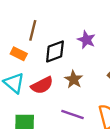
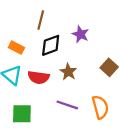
brown line: (33, 30) -> (41, 20), moved
red semicircle: (42, 85) -> (39, 77), turned 35

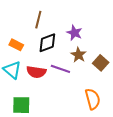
brown star: (68, 72) -> (79, 55), moved
purple line: (67, 105) -> (60, 69), moved

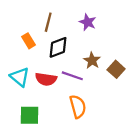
purple star: (74, 33) -> (88, 22), moved
orange rectangle: (16, 45) -> (28, 41), moved, turned 32
orange semicircle: (93, 99) -> (78, 107), moved

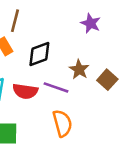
brown line: (48, 22) -> (15, 21), moved
purple star: (88, 22) -> (91, 23), moved

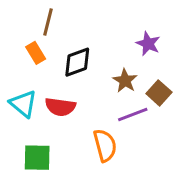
purple star: (91, 23) -> (148, 44), moved
purple line: (56, 87) -> (133, 115), moved, turned -40

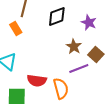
black diamond: (77, 62) -> (57, 16), moved
red semicircle: (60, 107) -> (37, 80), moved

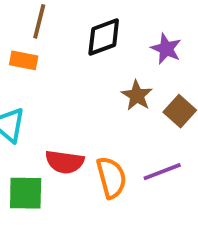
orange rectangle: (16, 28) -> (24, 60), turned -48
purple line: (79, 68) -> (162, 172), moved

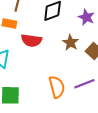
red semicircle: (65, 162) -> (31, 40), moved

